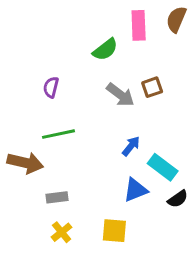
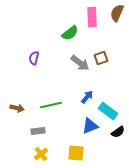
green line: (59, 134) -> (51, 105), moved
brown arrow: (25, 163) -> (17, 108), size x0.6

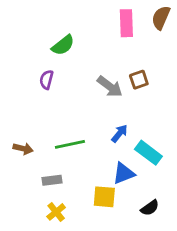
green semicircle: (70, 33) -> (63, 45), moved
black semicircle: (118, 132) -> (150, 208), moved
yellow square: (76, 153) -> (104, 197), moved

